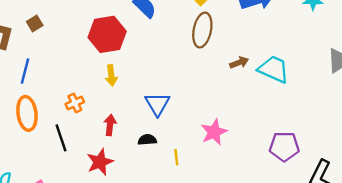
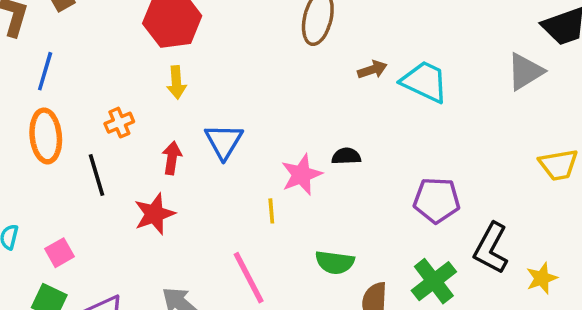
blue triangle: (157, 104) -> (224, 141), moved
pink star: (214, 132) -> (301, 175), moved
black semicircle: (147, 140) -> (346, 156), moved

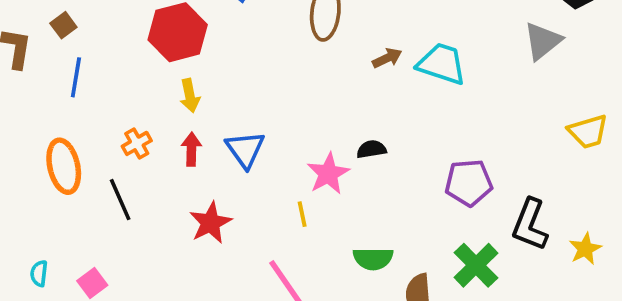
blue line: (45, 71) -> (76, 77), moved
red arrow: (172, 158) -> (191, 149), moved
red star: (154, 214) -> (210, 223), moved

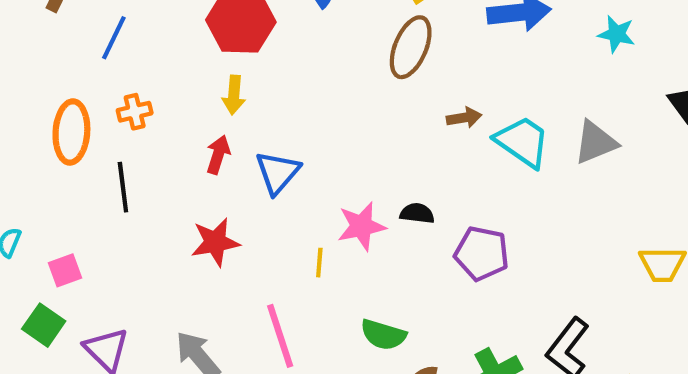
gray triangle: (543, 41) -> (595, 142), moved
orange cross: (137, 143) -> (135, 112), moved
purple pentagon: (469, 183) -> (482, 253), moved

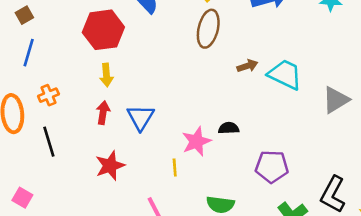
gray triangle: (595, 142) -> (336, 100), moved
purple pentagon: (482, 253) -> (272, 167), moved
pink square: (65, 270) -> (22, 198), turned -30

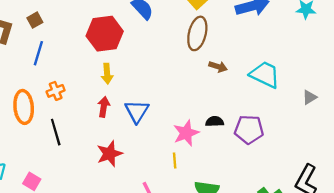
brown arrow: (247, 66) -> (218, 67), moved, turned 36
gray triangle: (336, 100) -> (310, 97), size x0.6
purple pentagon: (272, 167) -> (249, 129), moved
yellow line: (175, 168) -> (175, 160), moved

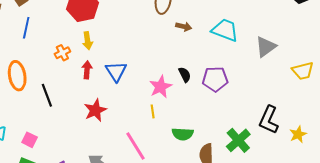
orange cross: (56, 91) -> (62, 53), moved
gray triangle: (310, 97) -> (266, 47), size x1.6
black semicircle: (215, 122) -> (185, 75), turned 70

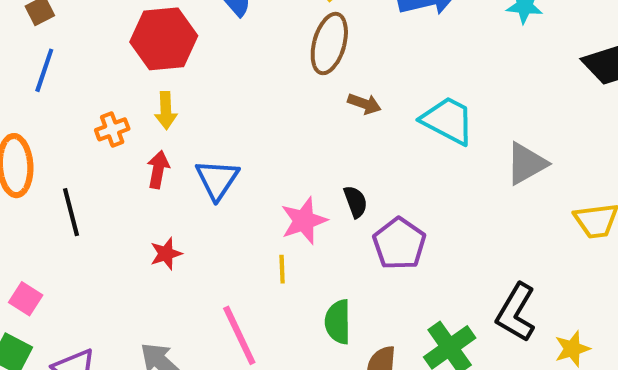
purple pentagon: (215, 79) -> (399, 244), moved, turned 30
red star: (95, 110) -> (166, 254), size x0.7
green semicircle: (183, 134) -> (338, 322), turned 80

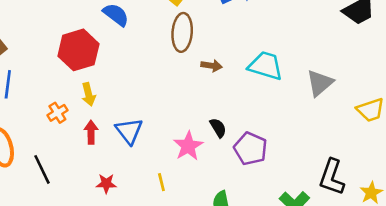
red star: (166, 254) -> (106, 184), turned 30
yellow line: (282, 269) -> (161, 182), moved

